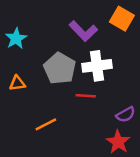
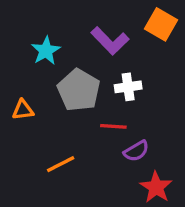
cyan star: (16, 38) -> (46, 51), moved
white cross: (97, 66) -> (128, 87), size x0.7
purple semicircle: (126, 114) -> (136, 151), moved

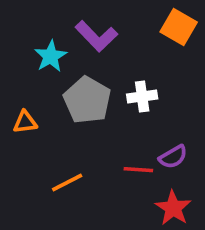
purple L-shape: (110, 41) -> (96, 36), moved
red line: (113, 126) -> (138, 170), moved
purple semicircle: (136, 151) -> (173, 157), moved

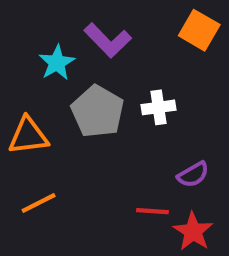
orange triangle: (25, 122) -> (28, 136), size x1.5
red line: (138, 170) -> (152, 211), moved
orange line: (67, 182) -> (39, 203), moved

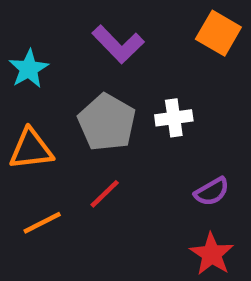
cyan star: (57, 63) -> (29, 69), moved
red line: (152, 211) -> (105, 194), moved, turned -48

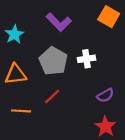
orange line: (42, 223) -> (21, 111), turned 30

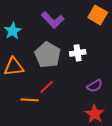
orange line: (21, 111) -> (30, 100), moved

